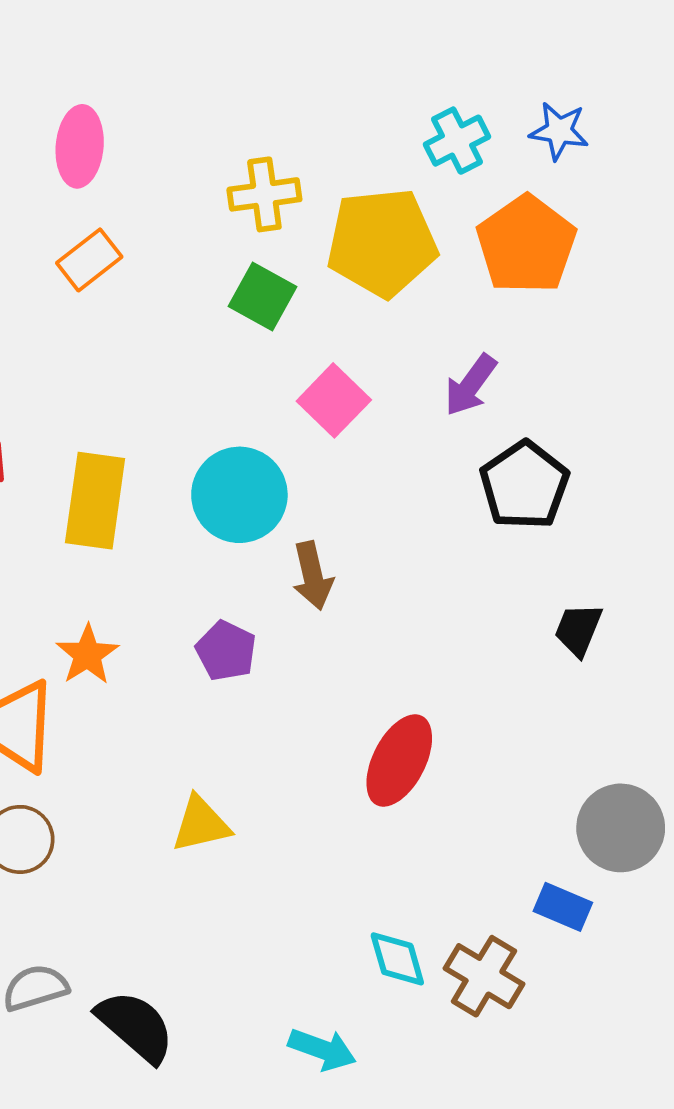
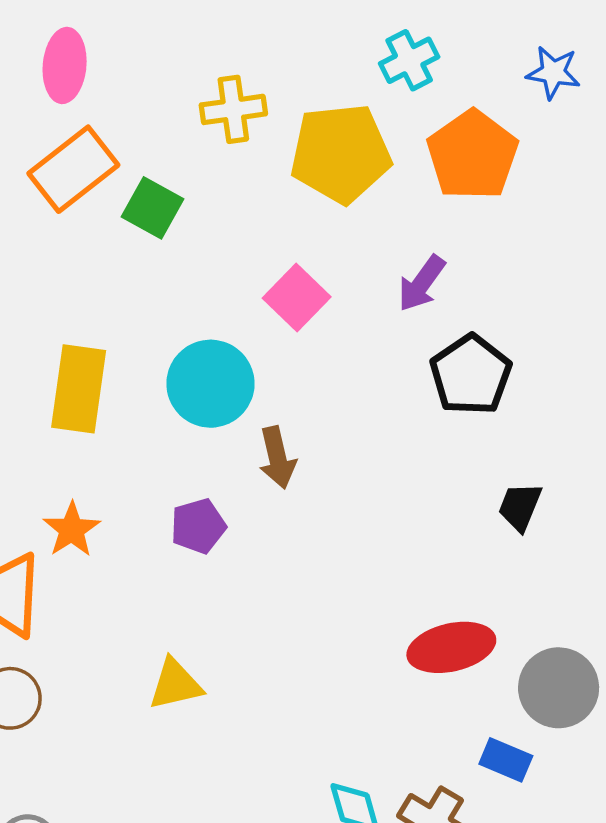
blue star: (559, 131) -> (553, 73), moved
orange rectangle: (89, 260) -> (73, 169), size x1.5
green square: (263, 297) -> (152, 208), moved
purple pentagon: (226, 651) -> (198, 526), turned 30
red ellipse: (399, 761) -> (451, 647), moved, turned 50

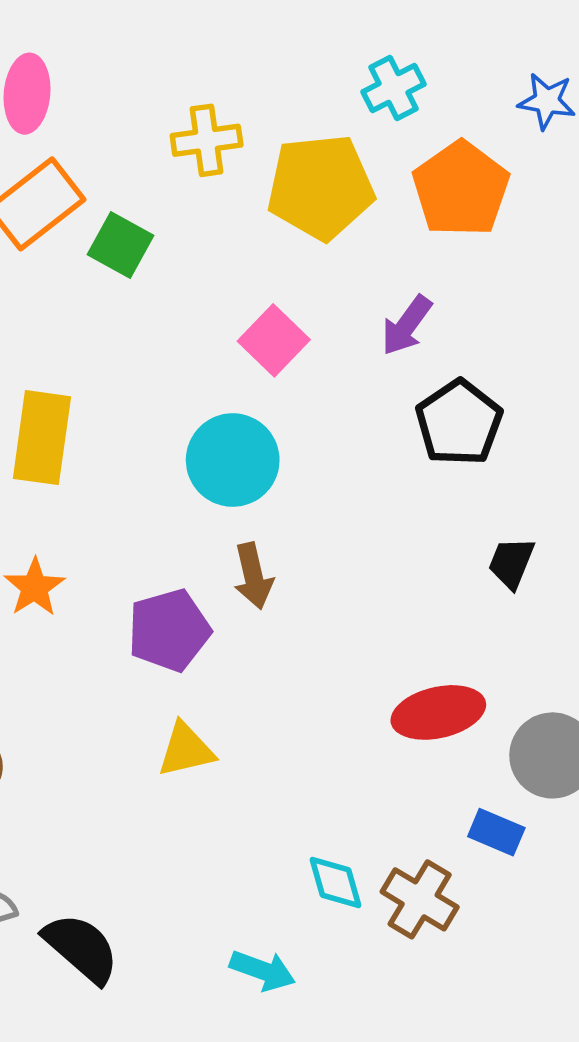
cyan circle: (210, 384) -> (233, 460), moved
brown arrow: (277, 458) -> (253, 576), moved
purple pentagon: (198, 526) -> (169, 630), moved, size x1.4
yellow triangle: (175, 684) -> (186, 750), moved

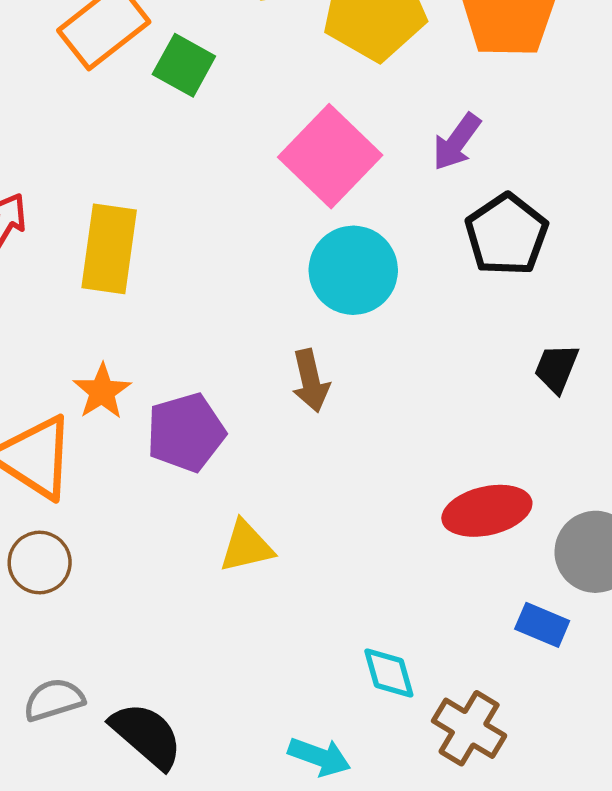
pink square: (274, 340) -> (330, 156), size x1.5
cyan circle: (233, 460) -> (353, 270), moved
purple pentagon: (169, 630) -> (186, 432), moved
brown cross: (420, 899) -> (469, 728), moved

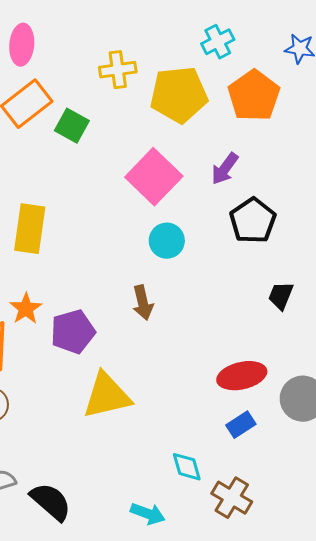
cyan circle: (353, 270) -> (167, 241), size x0.7
yellow triangle: (246, 546) -> (107, 396), size x1.6
blue rectangle: (542, 625) -> (241, 425), moved, turned -56

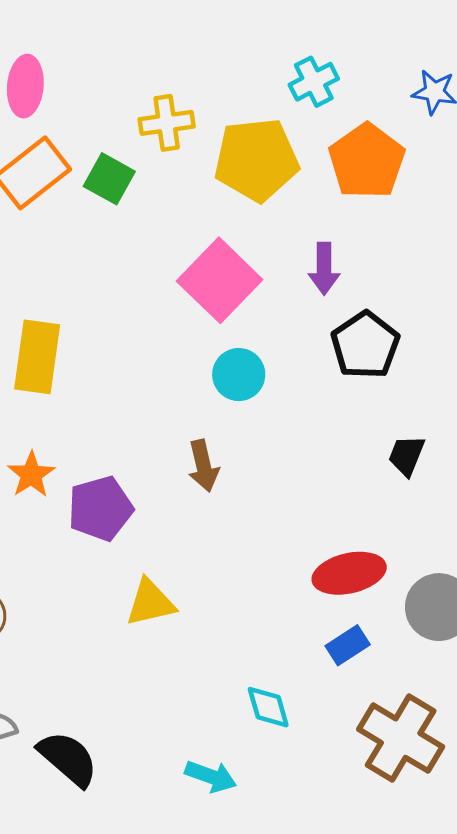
green square: (72, 126) -> (109, 179), moved
purple arrow: (225, 169) -> (324, 269), turned -36
yellow triangle: (107, 396) -> (150, 603), size x0.7
brown cross: (232, 498) -> (401, 738), moved, size x1.4

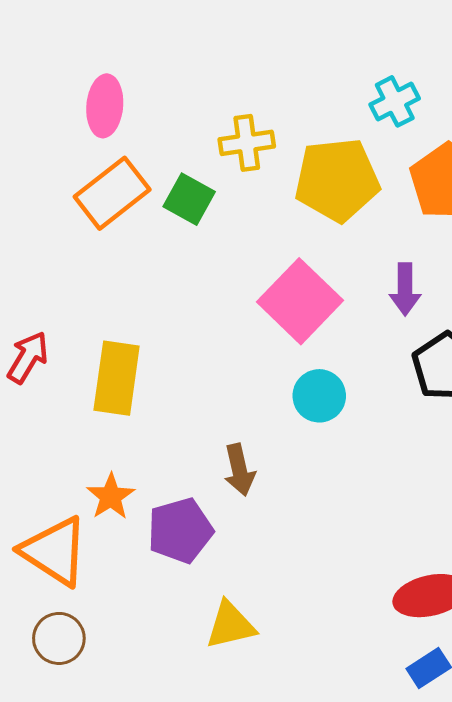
brown arrow: (203, 466) -> (239, 470), moved

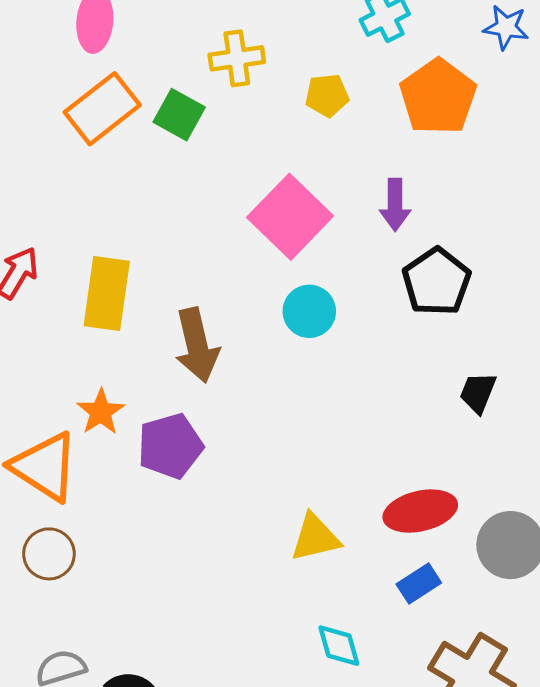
yellow pentagon: (337, 180) -> (327, 95), size x0.5
brown arrow: (239, 470) -> (197, 345), moved, size x1.4
yellow triangle: (230, 625) -> (315, 538), moved

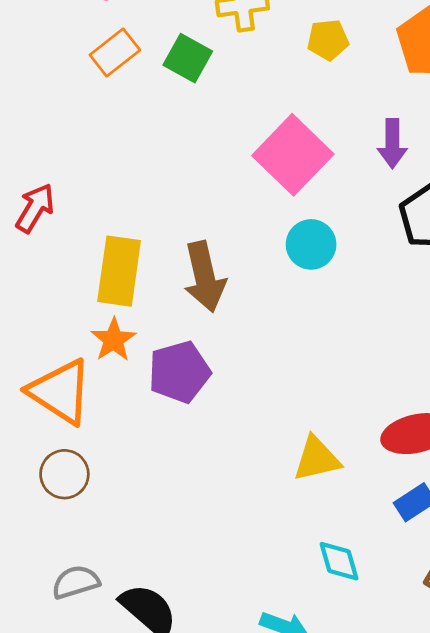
orange rectangle: (102, 109) -> (115, 52), size x0.7
yellow rectangle: (107, 294) -> (119, 271), moved

